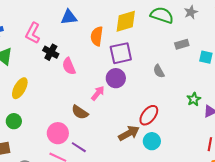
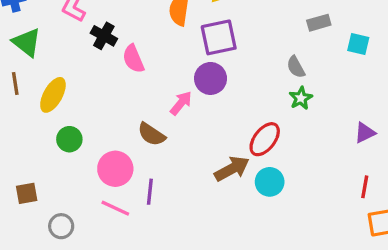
gray semicircle: (159, 71) -> (296, 67), moved
green star: (194, 99) -> (301, 98), moved
green circle: (14, 121) -> (69, 139), moved
purple line: (79, 147) -> (150, 192), turned 63

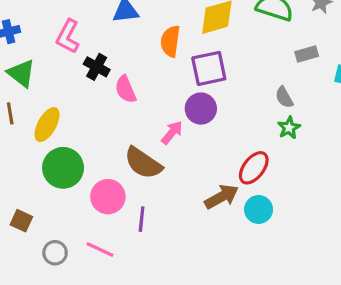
brown semicircle: (151, 134) -> (143, 163), size x1.4
green circle: (69, 139) -> (63, 168), size x1.6
brown square: (27, 193) -> (21, 221), turned 35
pink line: (115, 208) -> (100, 250), moved

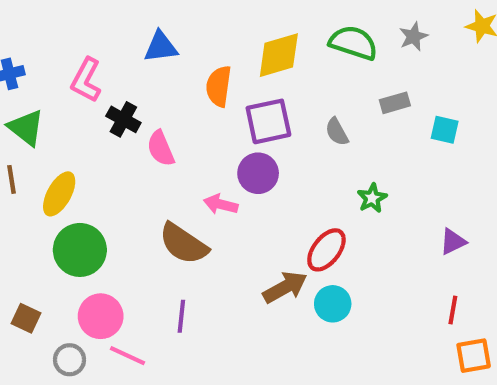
gray semicircle: (284, 97) -> (337, 132), moved
pink arrow: (172, 133) -> (221, 204), turned -115
pink circle: (108, 197) -> (101, 316), moved

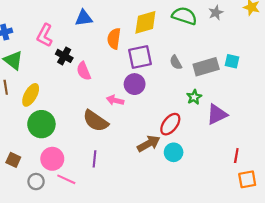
gray rectangle: (395, 103) -> (206, 67), moved, size x1.6
purple triangle: (453, 242) -> (217, 114), moved, size x1.5

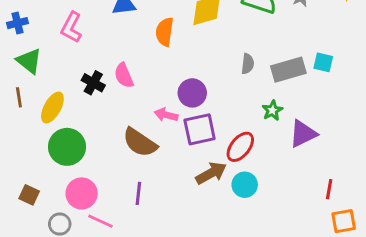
black cross: (64, 56) -> (93, 83), moved
purple square: (140, 57) -> (200, 129), moved
gray semicircle: (176, 62) -> (248, 64), turned -144

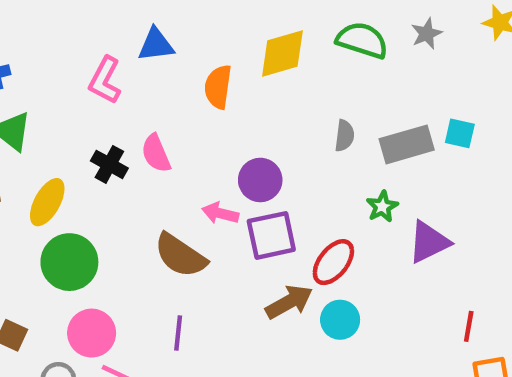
pink L-shape: (71, 27) -> (105, 80), moved

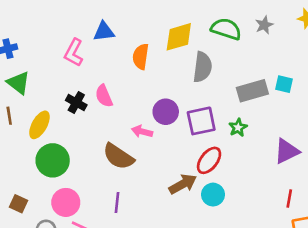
gray semicircle: (344, 136) -> (202, 67), moved, size x1.6
purple square: (271, 235) -> (201, 121), moved
purple triangle: (429, 242) -> (287, 151), moved

